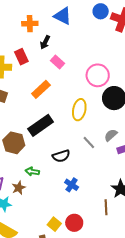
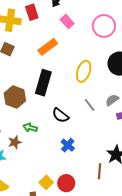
pink circle: (98, 75) -> (104, 26), moved
black rectangle: (41, 125) -> (43, 83), turned -45
black semicircle: (61, 156) -> (60, 115), turned 48

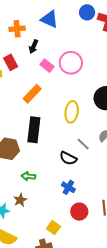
pink circle: (104, 26) -> (71, 63), moved
black semicircle: (60, 115) -> (68, 158), moved
brown star: (15, 142) -> (20, 200), moved
red circle: (66, 183) -> (79, 212), moved

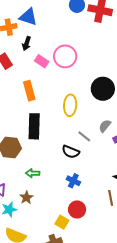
blue triangle: (49, 19) -> (28, 17), moved
orange rectangle: (32, 94) -> (29, 91), turned -54
red circle: (79, 212) -> (77, 210), moved

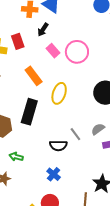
orange rectangle: (29, 91) -> (34, 76), turned -36
yellow ellipse: (70, 105) -> (59, 93), moved
black semicircle: (71, 152) -> (58, 146), turned -36

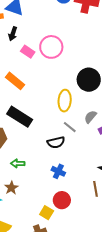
yellow ellipse: (59, 93) -> (65, 101), moved
black rectangle: (29, 112) -> (20, 117), turned -60

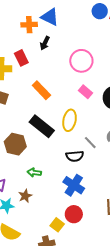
pink rectangle: (28, 52) -> (86, 92), moved
yellow ellipse: (65, 101) -> (70, 120), moved
blue cross: (58, 171) -> (74, 185), size x1.5

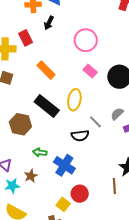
blue cross: (74, 185) -> (64, 165), moved

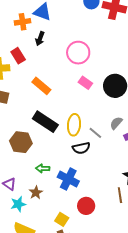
yellow ellipse: (74, 100) -> (74, 125), moved
yellow square: (63, 204) -> (62, 219), moved

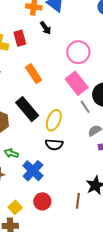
black arrow: (40, 39) -> (46, 28), turned -72
pink rectangle: (85, 83) -> (77, 83), size x1.6
gray line: (95, 133) -> (85, 107), moved

